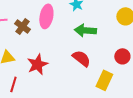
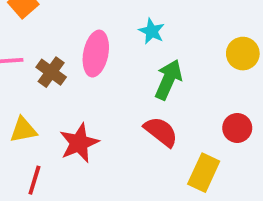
green arrow: (85, 30) -> (168, 80), turned 110

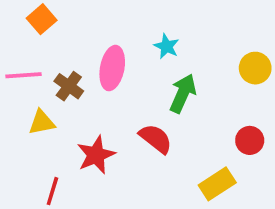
yellow triangle: (23, 130) -> (42, 122), moved
red semicircle: (161, 132) -> (156, 139), moved
yellow rectangle: (204, 173) -> (217, 184), turned 32

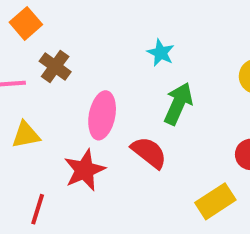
pink ellipse: (112, 68) -> (102, 115), moved
brown cross: (69, 86) -> (55, 66), moved

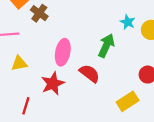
cyan star: (161, 53) -> (128, 22), moved
brown cross: (55, 66) -> (39, 13), moved

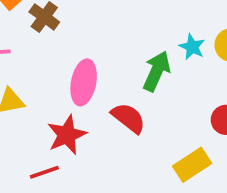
cyan star: (128, 22) -> (192, 47), moved
red line: (26, 106) -> (44, 172), moved, turned 54

